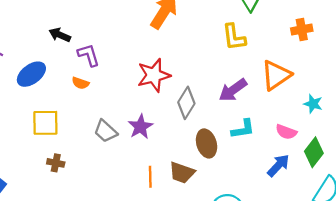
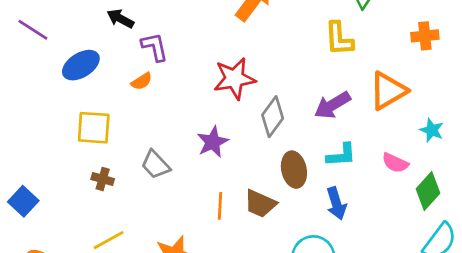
orange semicircle: (80, 83) -> (142, 81), turned -56
gray trapezoid: (105, 131) -> (155, 165), moved
blue arrow: (278, 165) -> (336, 203), moved, turned 115

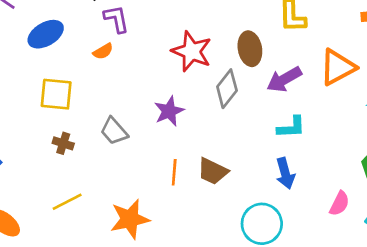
red star: (234, 79) -> (192, 51), turned 30
pink semicircle: (395, 163) -> (339, 204), moved, turned -90
brown ellipse: (294, 170) -> (250, 49), moved

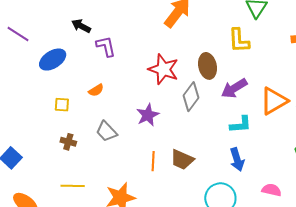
orange semicircle: (103, 51) -> (96, 90), moved
orange triangle: (338, 67) -> (274, 101), moved
yellow square: (56, 94) -> (62, 105), size x0.6
yellow line: (67, 202) -> (73, 186), turned 30
pink semicircle: (339, 204) -> (272, 190), moved, turned -102

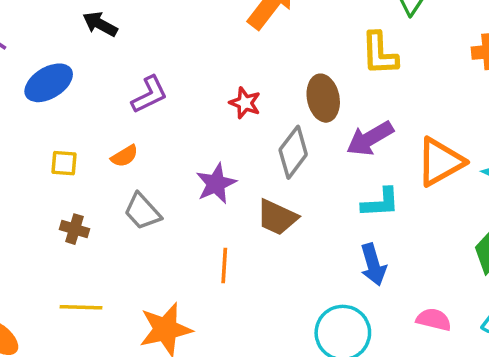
purple L-shape: (106, 46) -> (149, 95), moved, turned 75
red star: (163, 69) -> (245, 103), size x0.6
orange semicircle: (96, 90) -> (125, 156), moved
brown trapezoid: (182, 160) -> (277, 217), moved

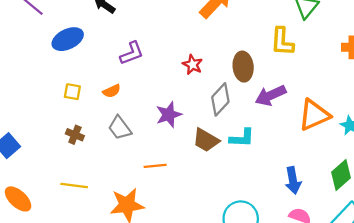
cyan L-shape: (380, 203) -> (242, 138), moved
orange line: (224, 265) -> (155, 166), moved, turned 75
blue arrow: (373, 265) -> (293, 180), moved

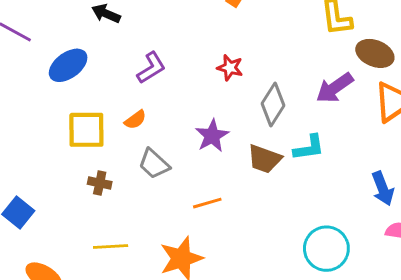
brown ellipse: (243, 67) -> (375, 53), moved, turned -52
yellow square: (72, 92) -> (86, 130), size x1.8

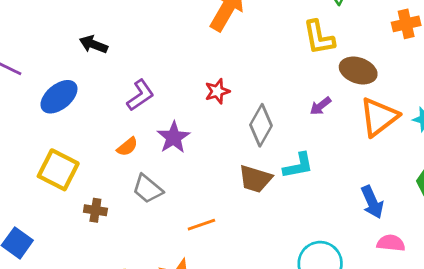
red star: (230, 68) -> (217, 91), turned -30
purple arrow: (335, 88) -> (320, 106), size x0.6
yellow square: (86, 130) -> (58, 170), moved, turned 30
purple star: (212, 136) -> (174, 137), moved

